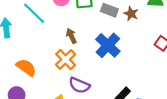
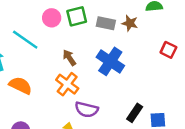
orange semicircle: (26, 67) -> (20, 85), moved

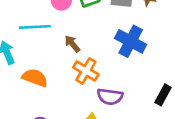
cyan line: (25, 40) -> (35, 27), turned -32
brown arrow: (69, 58) -> (72, 44), moved

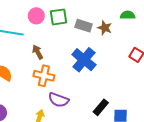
orange cross: (86, 71) -> (44, 76), turned -30

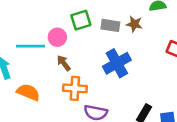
pink circle: (36, 16) -> (57, 37), moved
blue cross: (84, 60) -> (117, 63), turned 30

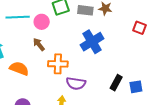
cyan line: (31, 46) -> (18, 17), moved
brown arrow: (64, 63) -> (39, 44), moved

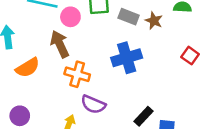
brown arrow: (39, 44) -> (60, 44), size x1.5
orange semicircle: (19, 69) -> (28, 68), turned 114

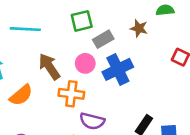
pink circle: (70, 17) -> (85, 63), moved
gray rectangle: (129, 17) -> (103, 39), moved, turned -42

